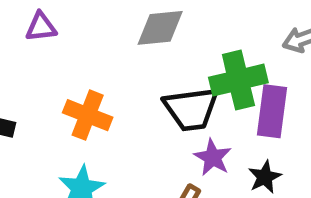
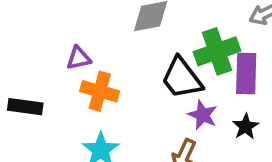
purple triangle: (41, 27) -> (79, 58), moved
black trapezoid: (191, 109) -> (182, 78), turned 66

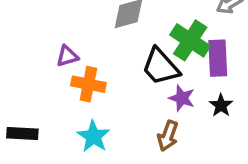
green cross: (217, 51) -> (190, 40), turned -33
black rectangle: (25, 107) -> (22, 134), moved

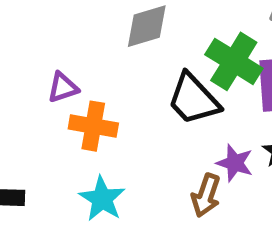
purple star: (182, 98) -> (235, 163), moved

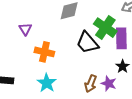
purple triangle: (63, 88) -> (25, 29), moved, turned -48
purple star: (235, 163) -> (109, 84), moved

